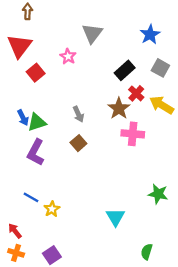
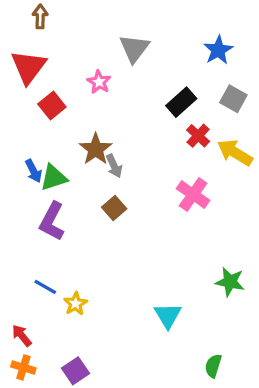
brown star: (119, 108) -> (96, 149), moved
pink cross: (133, 134) -> (193, 195), turned 30

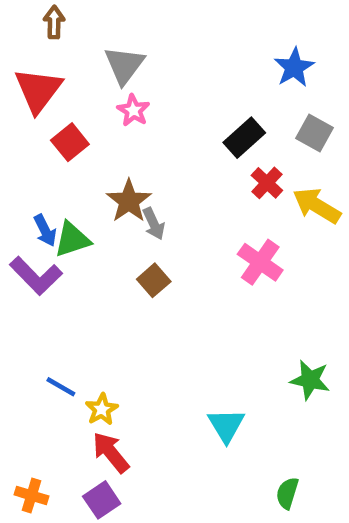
gray triangle: (134, 48) -> (124, 65), moved
purple L-shape: (52, 221) -> (36, 276), moved, turned -72
red arrow: (22, 336) -> (111, 452), moved, size x1.4

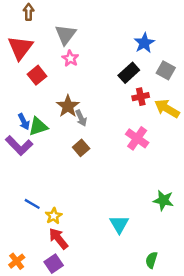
blue star: (294, 67) -> (144, 43), moved
red cross: (267, 183) -> (141, 97), turned 35
orange cross: (31, 495) -> (17, 261), turned 35

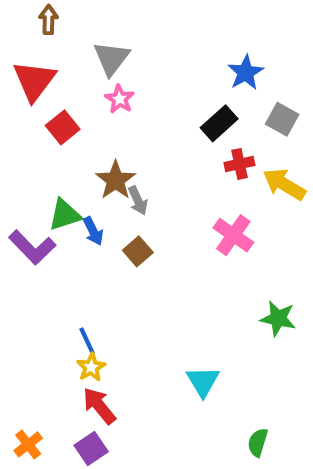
blue arrow: (24, 122) -> (93, 231), moved
green star: (163, 200) -> (278, 318), moved
blue line: (32, 204) -> (87, 341), moved, turned 35

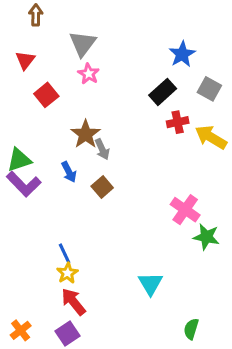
red triangle: (34, 81) -> (25, 60), size x0.6
green triangle: (65, 215) -> (19, 160), moved
pink cross: (233, 235) -> (185, 210), moved

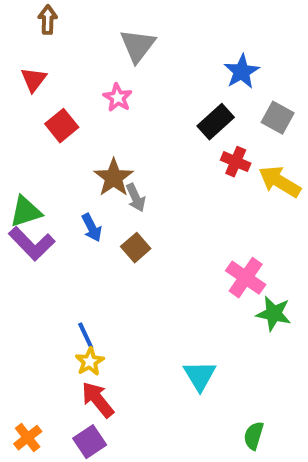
gray triangle: (83, 44) -> (138, 46), moved
red cross: (178, 122) -> (236, 162), turned 35

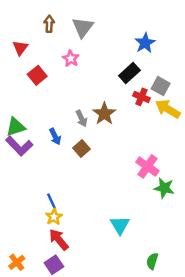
brown arrow: (48, 20) -> (49, 24), moved
gray square: (278, 118) -> (161, 86), moved
brown star: (114, 178) -> (104, 114), moved

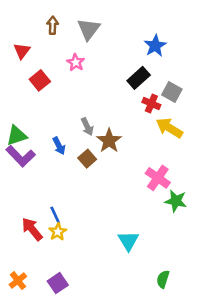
yellow arrow: (168, 109) -> (169, 128), moved
brown star: (104, 114) -> (109, 141), moved
red arrow: (59, 240) -> (32, 229), moved

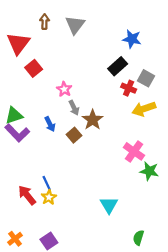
blue star: (155, 46) -> (132, 39), turned -30
red triangle: (22, 51) -> (18, 43), size x1.6
pink star: (76, 62) -> (64, 89), moved
yellow arrow: (169, 128) -> (144, 109), turned -50

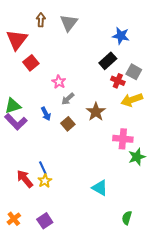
gray arrow: (74, 108) -> (68, 99), turned 72
brown star: (93, 120) -> (96, 112), moved
pink cross: (134, 151) -> (123, 139), turned -30
green star: (149, 171) -> (137, 157), turned -30
cyan triangle: (109, 205) -> (100, 188), turned -30

